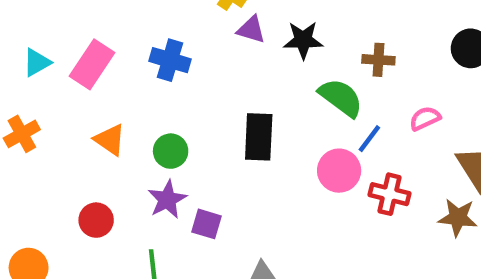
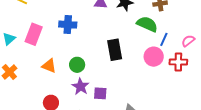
pink semicircle: (425, 118) -> (188, 41), moved

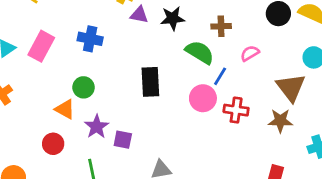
pink semicircle: (188, 41) -> (250, 53), moved
green circle: (77, 65) -> (84, 87), moved
orange triangle: (49, 66) -> (65, 109), moved

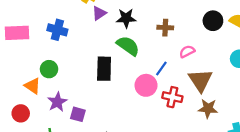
purple triangle: (139, 15) -> (99, 13), turned -49
pink rectangle: (41, 46) -> (17, 33), turned 55
green semicircle: (200, 52) -> (128, 46), moved
brown triangle: (291, 88) -> (200, 80), moved

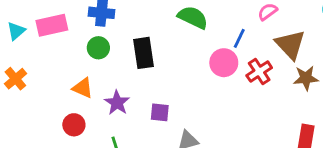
green circle: (49, 69) -> (98, 48), moved
black rectangle: (104, 69) -> (144, 53), moved
red cross: (172, 97) -> (259, 72), turned -36
purple square: (78, 114) -> (160, 112), moved

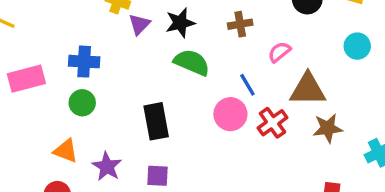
blue line: (239, 38) -> (247, 85), turned -54
brown triangle: (290, 45) -> (308, 90), turned -44
black rectangle: (144, 53) -> (156, 121), moved

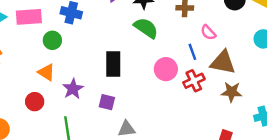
pink semicircle: (279, 52) -> (208, 32), turned -105
blue line: (247, 85) -> (192, 52), moved
green circle: (82, 103) -> (52, 40), moved

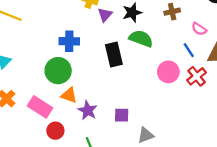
pink rectangle: (29, 17) -> (40, 107), moved, turned 50
green circle: (52, 40) -> (58, 71), size x1.5
black rectangle: (113, 64) -> (114, 55), moved
orange triangle: (46, 72) -> (69, 95), moved

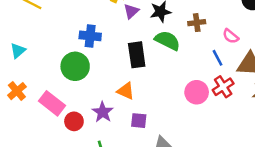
brown cross: (172, 12) -> (197, 23), moved
pink circle: (168, 72) -> (197, 92), moved
orange triangle: (69, 95) -> (126, 91), moved
red circle: (55, 131) -> (74, 121), moved

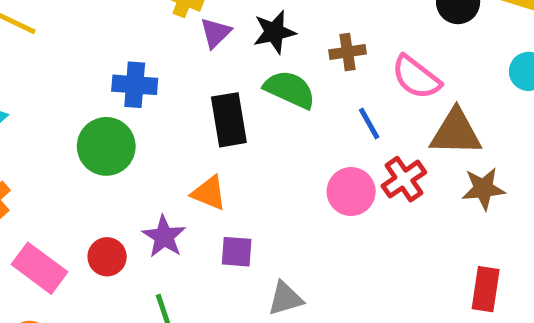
pink semicircle: (231, 36) -> (416, 77), size x1.5
blue line: (217, 58) -> (369, 124), moved
pink rectangle: (52, 103) -> (39, 268), moved

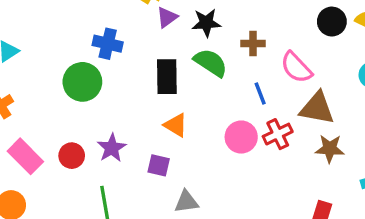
orange triangle: (209, 193) -> (176, 125), moved

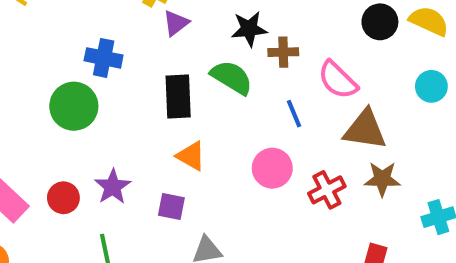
black star: (206, 23) -> (249, 29), moved
red cross: (278, 134) -> (327, 190), moved

